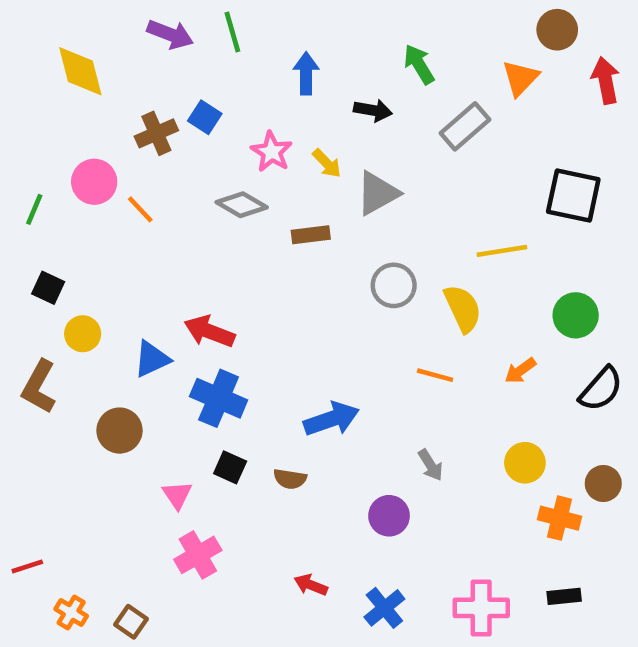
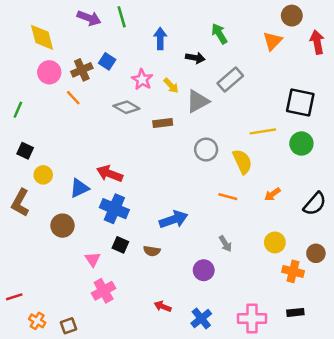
gray rectangle: (465, 126) -> (230, 80), moved
pink circle: (94, 182) -> (49, 72), moved
orange line: (140, 209) -> (73, 98), moved
green circle: (576, 315) -> (301, 144), moved
brown square: (131, 622) -> (69, 326), turned 35

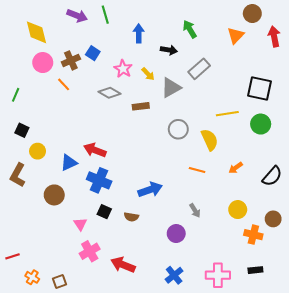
red arrow: (163, 306) -> (123, 265), moved, size x1.6

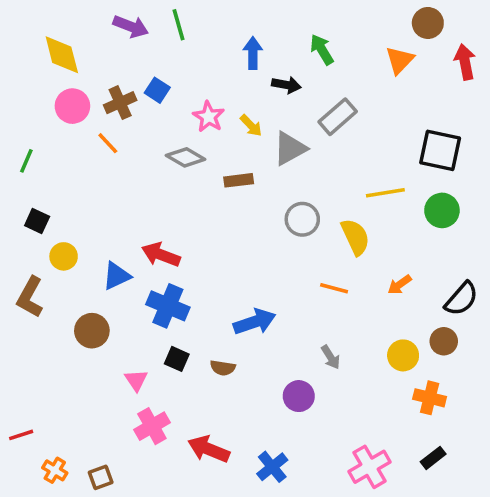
blue arrow: (139, 33) -> (253, 53), moved
brown circle: (273, 219) -> (444, 341), moved
black rectangle: (255, 270) -> (433, 458), turned -32
blue cross: (174, 275) -> (272, 467), moved
pink cross: (218, 275) -> (369, 467), turned -30

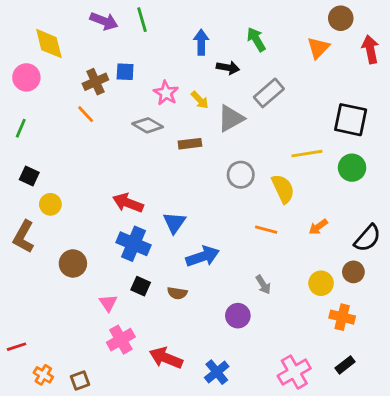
blue square: (157, 90) -> (125, 72), turned -30
pink circle: (72, 106) -> (26, 77), moved
blue triangle: (117, 276) -> (174, 223), moved, turned -30

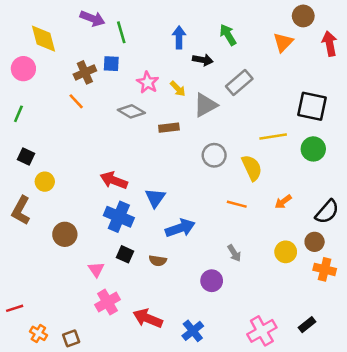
green line: (142, 20) -> (121, 32), moved
orange cross: (342, 317) -> (325, 269), moved

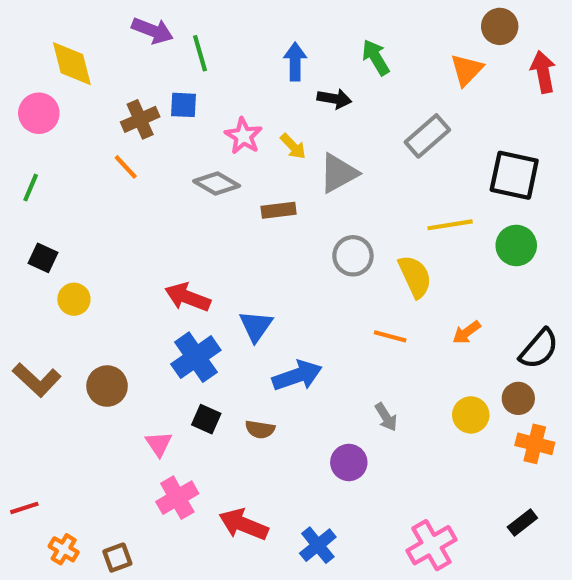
gray rectangle: (239, 82) -> (427, 136), moved
brown L-shape: (21, 210) -> (37, 380), moved, turned -76
blue cross: (119, 217) -> (196, 357), turned 32
black rectangle: (307, 325) -> (522, 522), moved

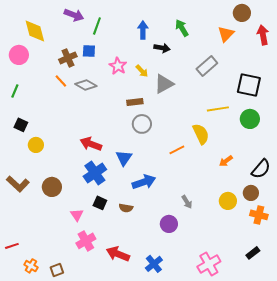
green line: (200, 53) -> (97, 26), turned 36
gray diamond: (217, 183) -> (86, 85), moved
gray circle: (353, 256) -> (142, 124), moved
orange line: (390, 336) -> (177, 150), moved, turned -42

